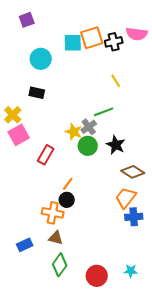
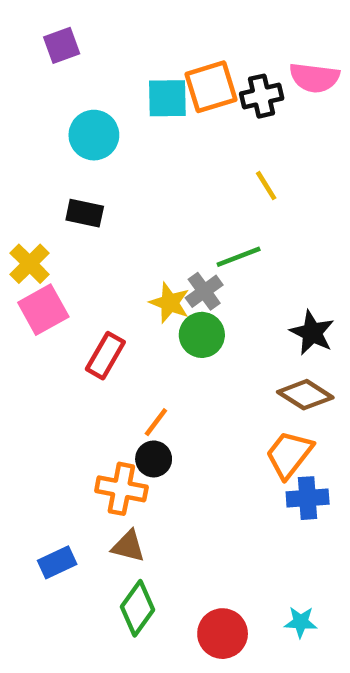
black star: (116, 145) -> (312, 333), moved

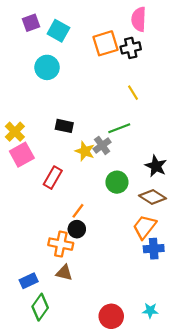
pink semicircle: (314, 78) -> (139, 19), moved, turned 85
cyan square: (167, 98) -> (58, 31), moved, turned 30
black rectangle: (85, 213) -> (64, 126), moved
green circle: (202, 335) -> (117, 182), moved
green diamond: (138, 608) -> (40, 307), moved

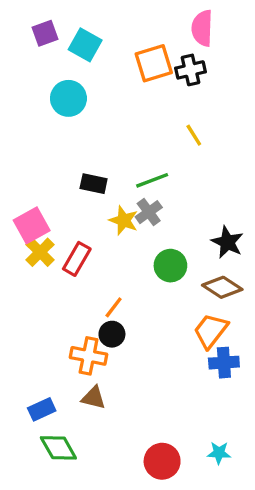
green line: (119, 128) -> (152, 180), moved
yellow cross: (15, 132) -> (40, 252), moved
green diamond: (40, 307) -> (58, 448), turned -65

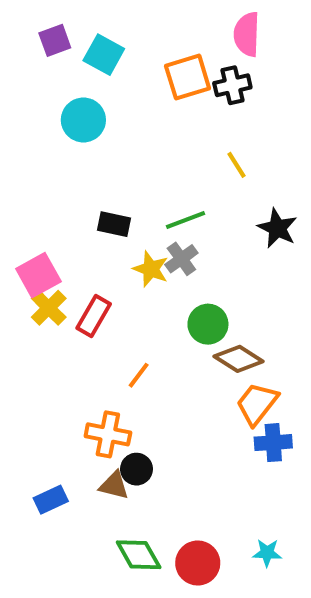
black star: (227, 242) -> (277, 228), moved
brown diamond: (222, 287) -> (239, 359), moved
black circle: (112, 334) -> (136, 469), moved
green diamond: (58, 448) -> (139, 555), moved

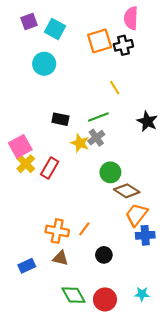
yellow line: (237, 165) -> (115, 88), moved
orange line: (139, 375) -> (84, 229), moved
black circle: (136, 469) -> (104, 255), moved

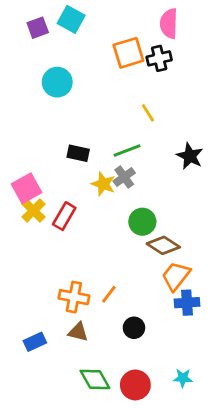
cyan square: (55, 29) -> (71, 19), moved

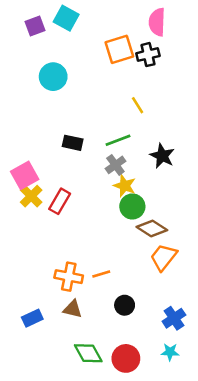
black star: (190, 156) -> (162, 156), moved
yellow star: (103, 184) -> (125, 186), moved
orange line: (109, 294) -> (101, 274), turned 36
blue cross: (187, 303) -> (174, 318), moved, turned -30

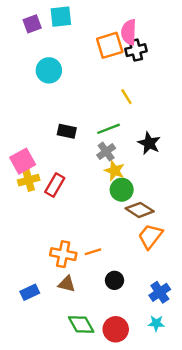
cyan square: (66, 18) -> (61, 17), turned -35
pink semicircle: (157, 22) -> (129, 32), moved
yellow cross: (31, 196) -> (29, 180), turned 30

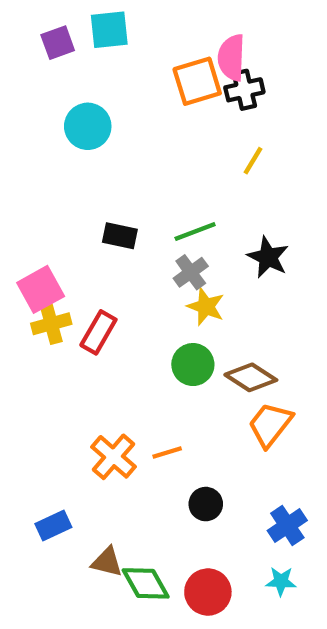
yellow line: (126, 97) -> (253, 161), moved, turned 63
green circle: (122, 190) -> (193, 365), moved
orange cross: (63, 254) -> (113, 457), turned 30
brown triangle: (67, 284) -> (107, 562), moved

